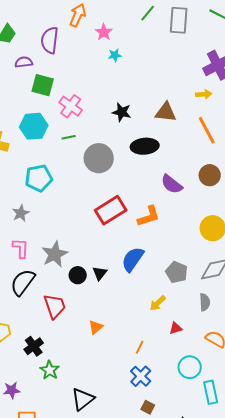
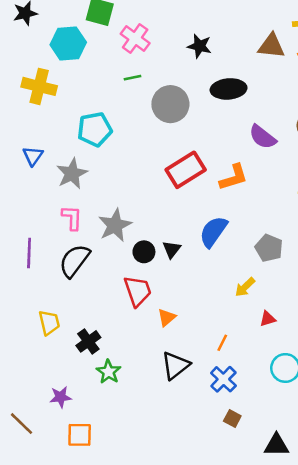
brown triangle: (166, 112) -> (271, 46), moved
cyan hexagon: (34, 126) -> (68, 44), moved
gray star: (21, 213) -> (72, 174), size x1.4
red trapezoid: (55, 306) -> (138, 291), moved
black triangle: (83, 399) -> (175, 365), moved

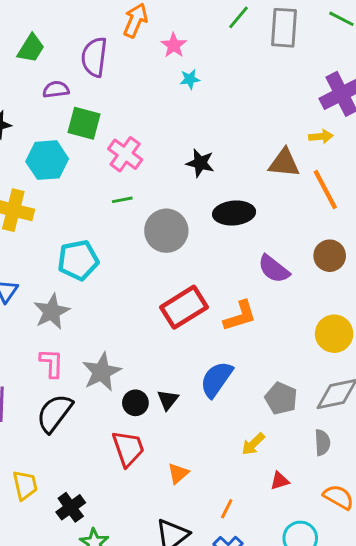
orange triangle: (167, 317) -> (178, 473), moved

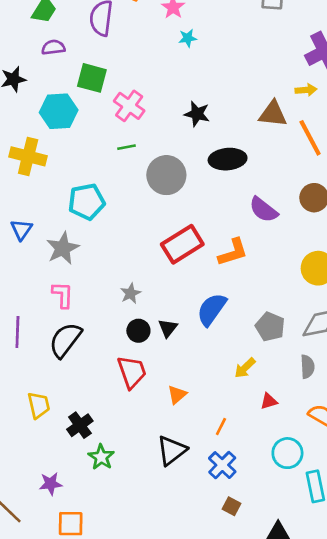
purple semicircle: (56, 89) -> (53, 47), moved
gray star: (102, 372) -> (130, 293), moved, size x0.6

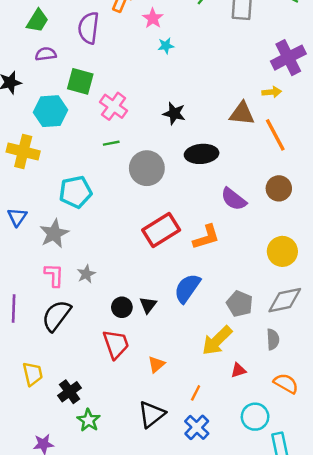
gray star: (130, 293) -> (86, 274), moved
yellow arrow: (245, 368) -> (217, 341), size x1.6

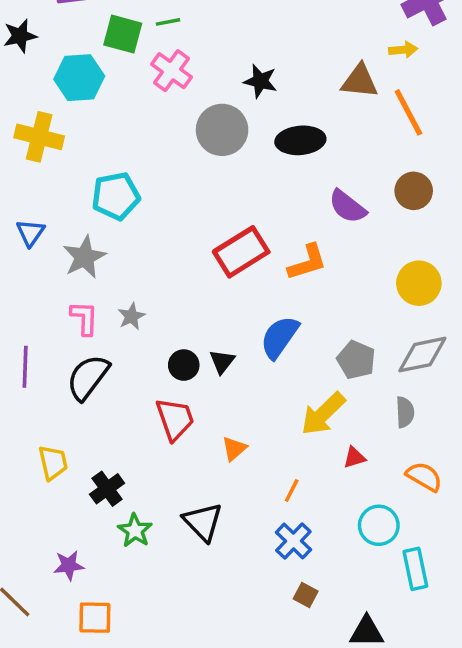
green line: (111, 143) -> (168, 22), moved
gray circle: (147, 168) -> (222, 130), moved
black triangle: (152, 414) -> (203, 522), moved, turned -36

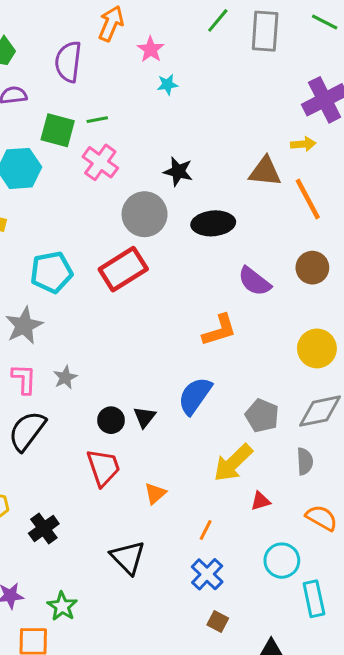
red rectangle: (241, 252) -> (123, 269), moved
green star: (135, 531) -> (62, 606), moved

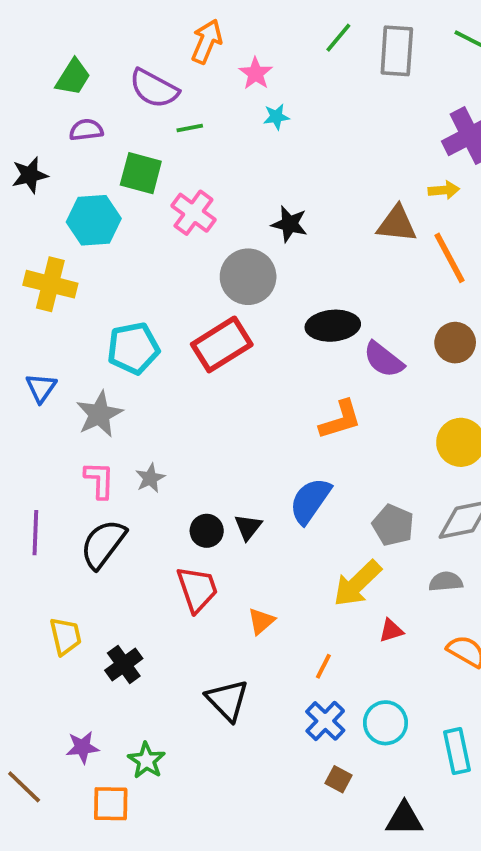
purple semicircle: (68, 62) -> (154, 88), turned -69
green line: (97, 120) -> (190, 128), moved
black ellipse: (213, 223) -> (333, 326), moved
gray semicircle: (305, 461) -> (446, 582), turned -92
cyan circle: (282, 561) -> (385, 723), moved

